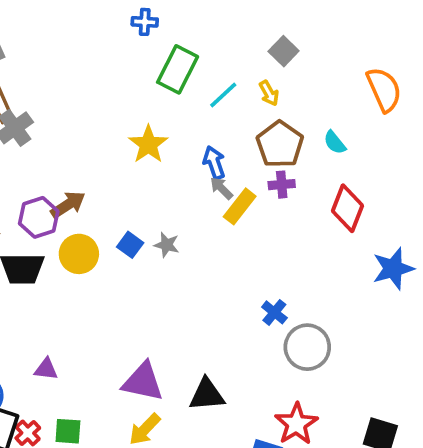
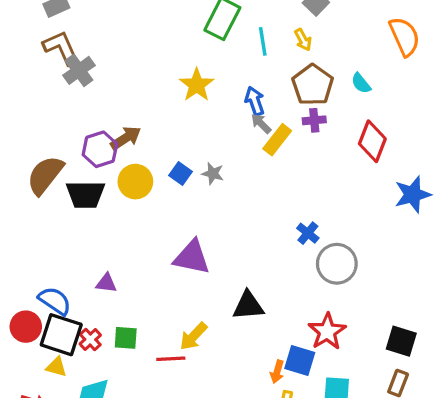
cyan line: (223, 95) -> (263, 41), turned -56
purple triangle: (143, 382) -> (192, 257), moved

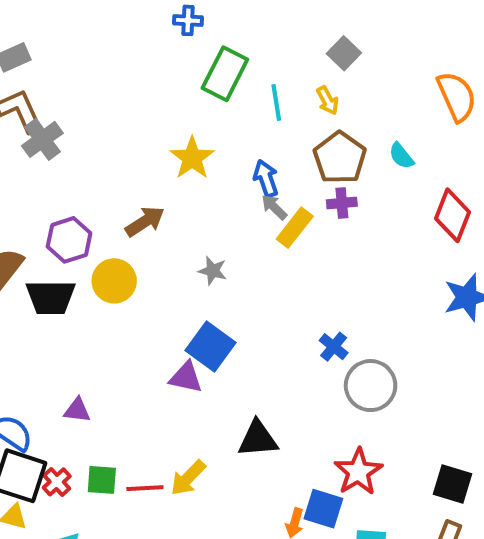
brown arrow: (126, 138) -> (145, 221), moved
red diamond: (372, 141) -> (453, 215), moved
blue square: (181, 174) -> (211, 347), moved, size x1.6
purple triangle: (192, 257) -> (186, 377), size x0.7
red line: (171, 359) -> (145, 488), moved

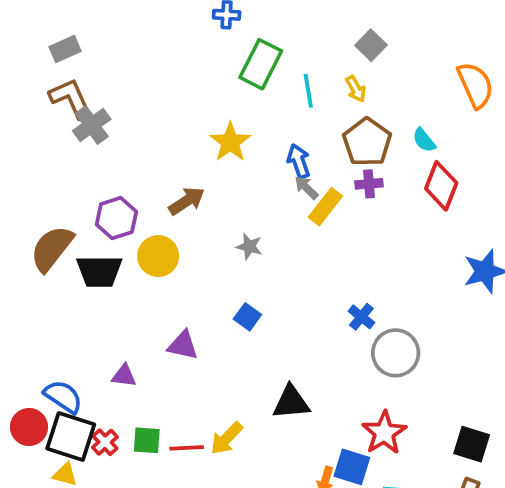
red diamond: (453, 215) -> (441, 186), moved
blue square: (211, 347) -> (247, 317), size x0.6
purple triangle: (186, 377) -> (183, 345), moved

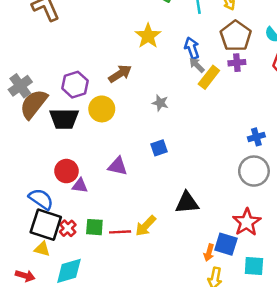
gray cross: (92, 125) -> (20, 86), moved
blue square: (247, 317) -> (159, 148), turned 35
blue cross: (361, 317) -> (256, 137), moved, turned 35
red circle: (29, 427) -> (66, 171), moved

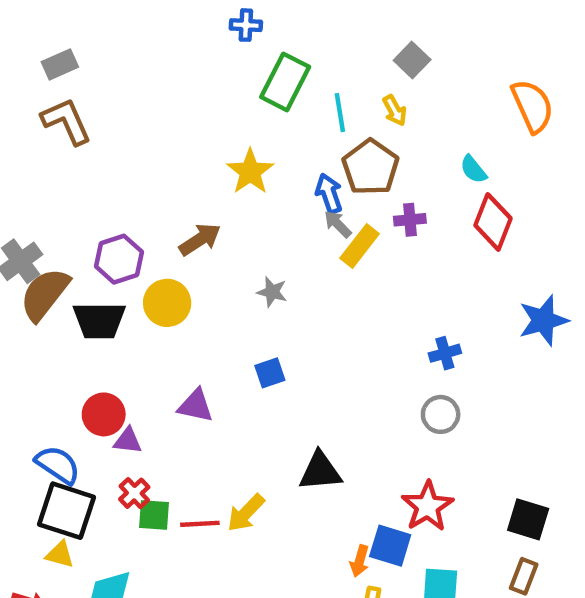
brown pentagon: (236, 36) -> (371, 167), moved
gray circle: (254, 171) -> (441, 414), size x0.7
red cross: (68, 228) -> (134, 493), moved

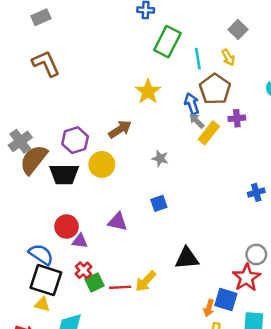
gray rectangle: (60, 64) -> (41, 17), moved
gray circle: (441, 414) -> (256, 254), moved
green square: (154, 515) -> (94, 282), turned -30

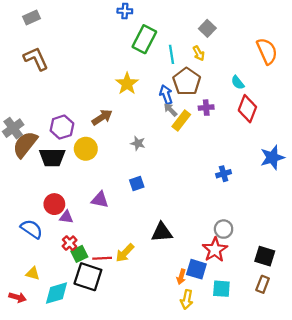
black square: (46, 280) -> (88, 277), moved

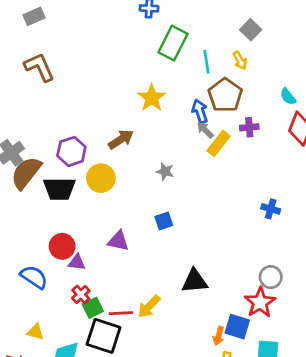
blue cross: (224, 174) -> (271, 209), turned 32

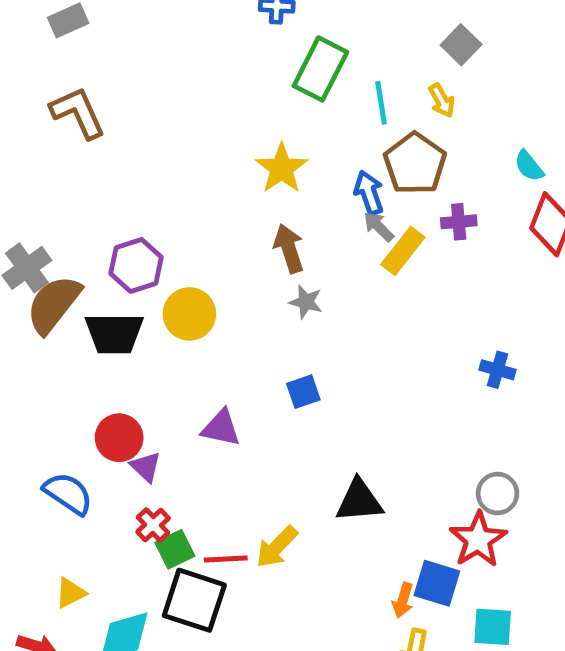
brown arrow: (121, 139) -> (289, 248), moved, turned -75
purple triangle: (77, 262) -> (146, 467), turned 36
yellow triangle: (35, 332) -> (71, 593), turned -42

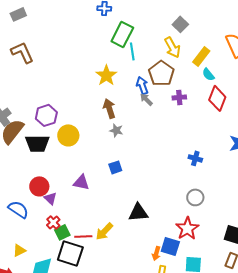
yellow arrow: (442, 101) -> (172, 47), size x1.5
cyan line: (381, 103) -> (132, 51), moved
yellow rectangle: (403, 251) -> (201, 56), moved
gray circle: (497, 493) -> (195, 197), moved

